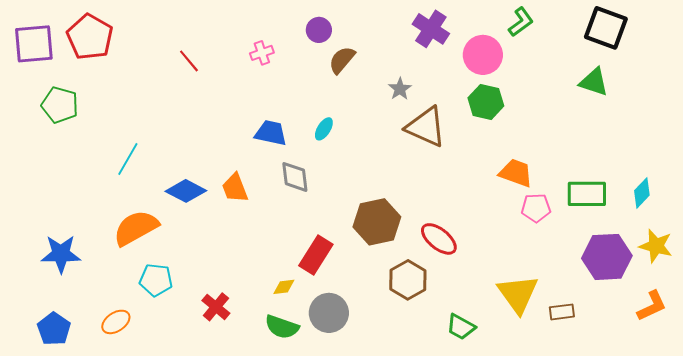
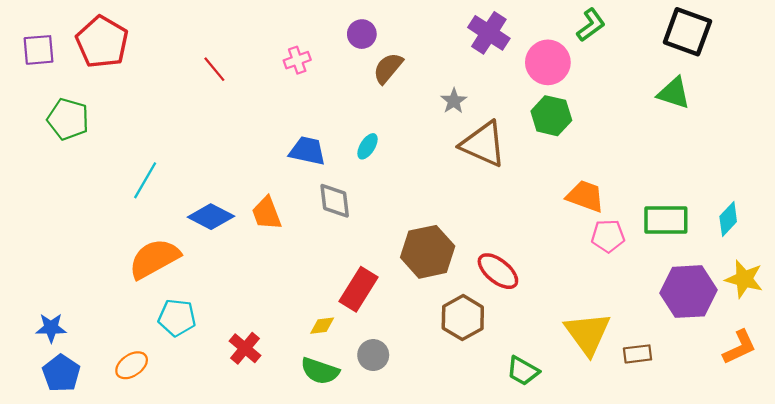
purple square: (34, 44) -> (39, 50), size x0.7
blue star: (61, 254) -> (51, 328), moved, size x0.7
gray circle: (329, 313) -> (373, 355), size x0.7

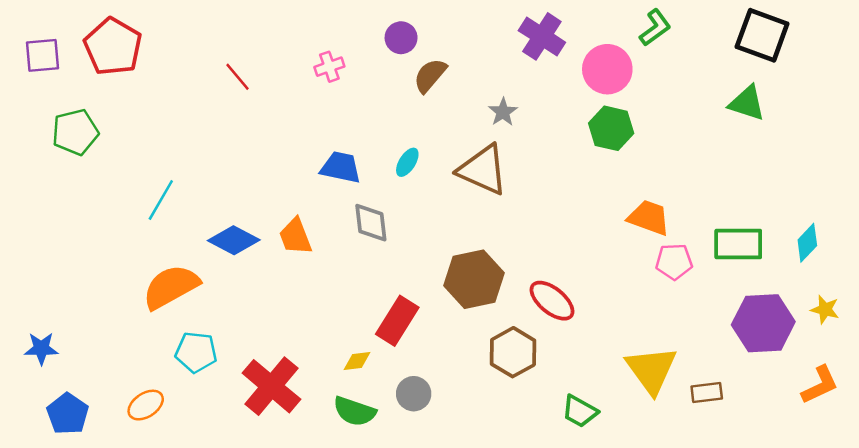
green pentagon: (68, 119) -> (75, 132), turned -30
brown triangle: (483, 144) -> (483, 170), moved
yellow star: (744, 279) -> (825, 309), size x0.7
blue star: (51, 328) -> (41, 348), moved
red cross: (245, 348) -> (271, 386), size x1.6

